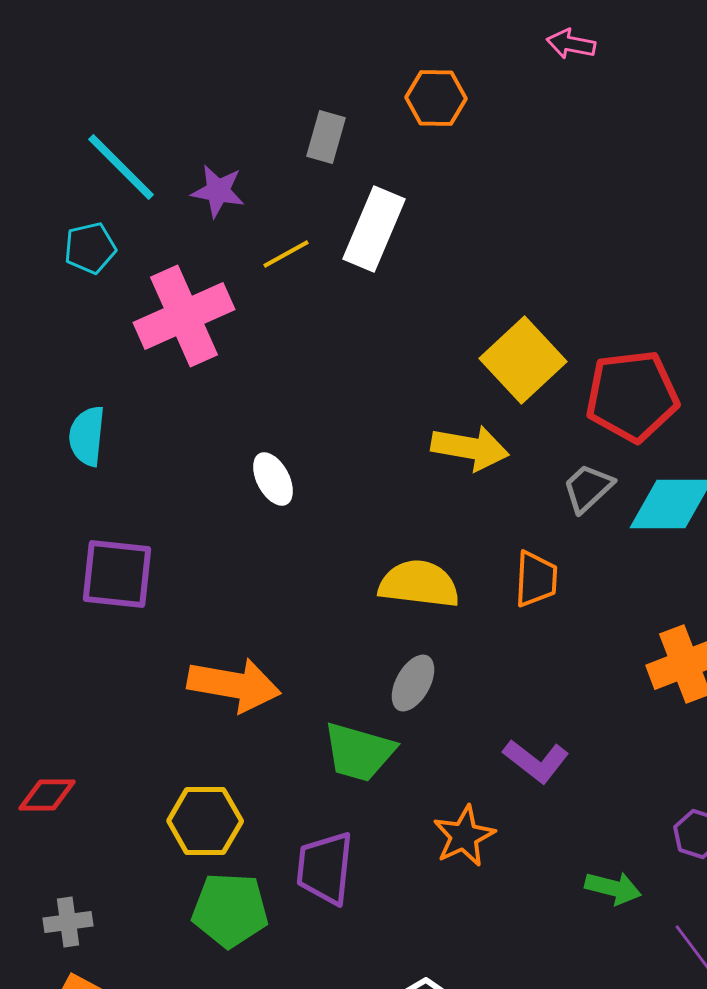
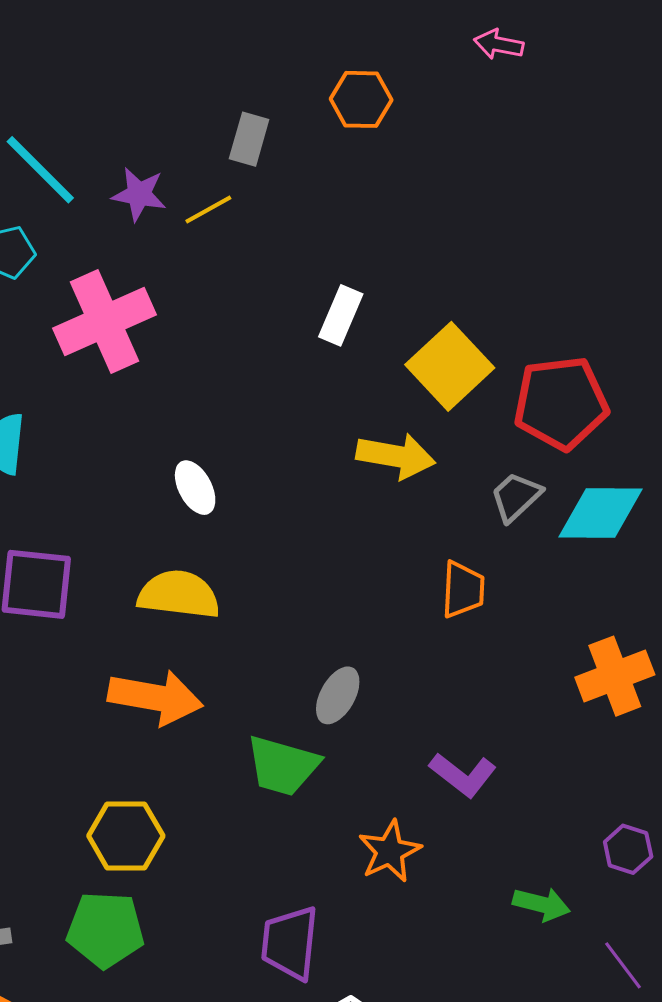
white rectangle: (374, 229) -> (341, 315), moved, size x0.7
yellow line: (286, 254) -> (208, 209), moved
yellow semicircle: (419, 584) -> (179, 595), moved
purple trapezoid: (325, 868) -> (290, 943), moved
green pentagon: (230, 910) -> (105, 930), moved

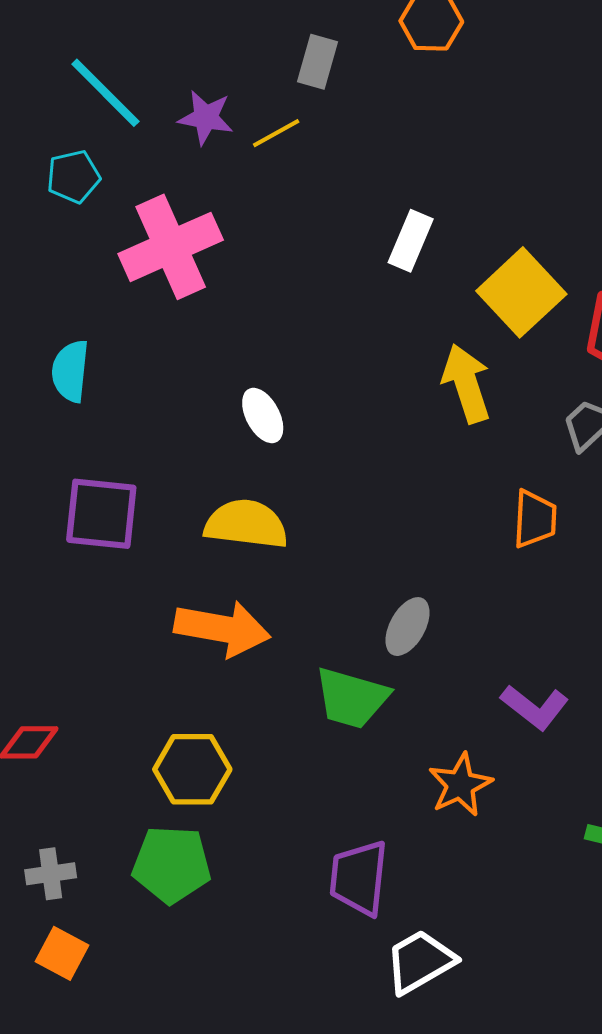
yellow arrow: (396, 456) -> (466, 383), turned -118

